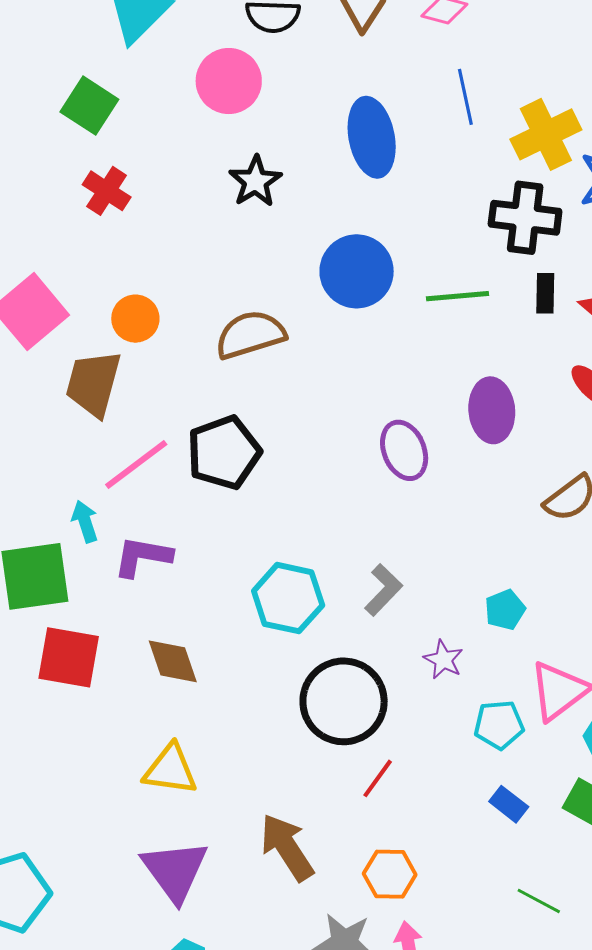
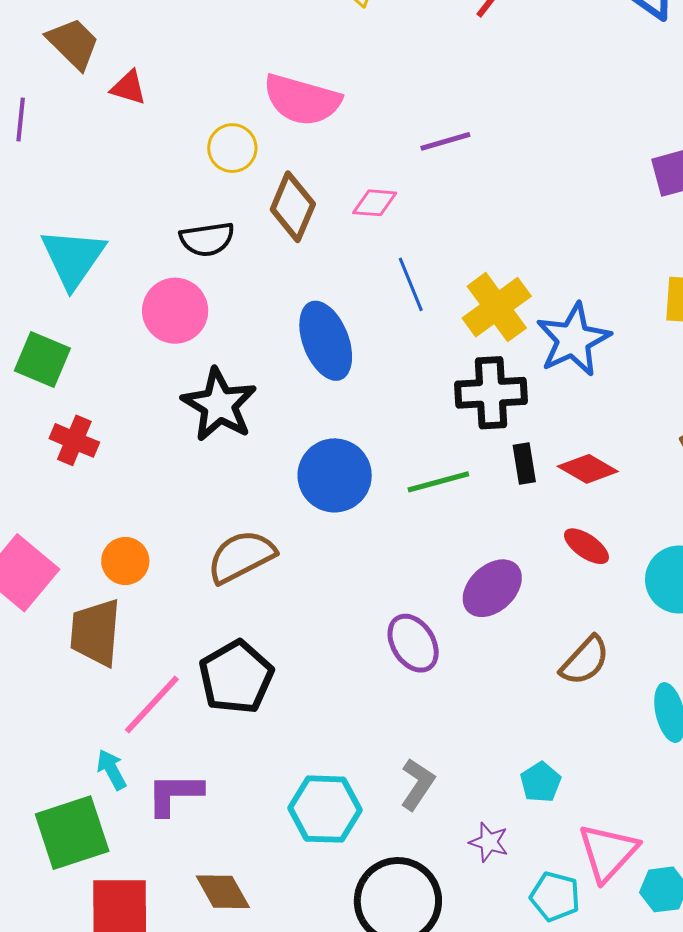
black star: (255, 181) -> (219, 405), size x1.4
purple ellipse: (492, 410) -> (492, 588), turned 62
cyan pentagon: (499, 725) -> (555, 896), turned 30

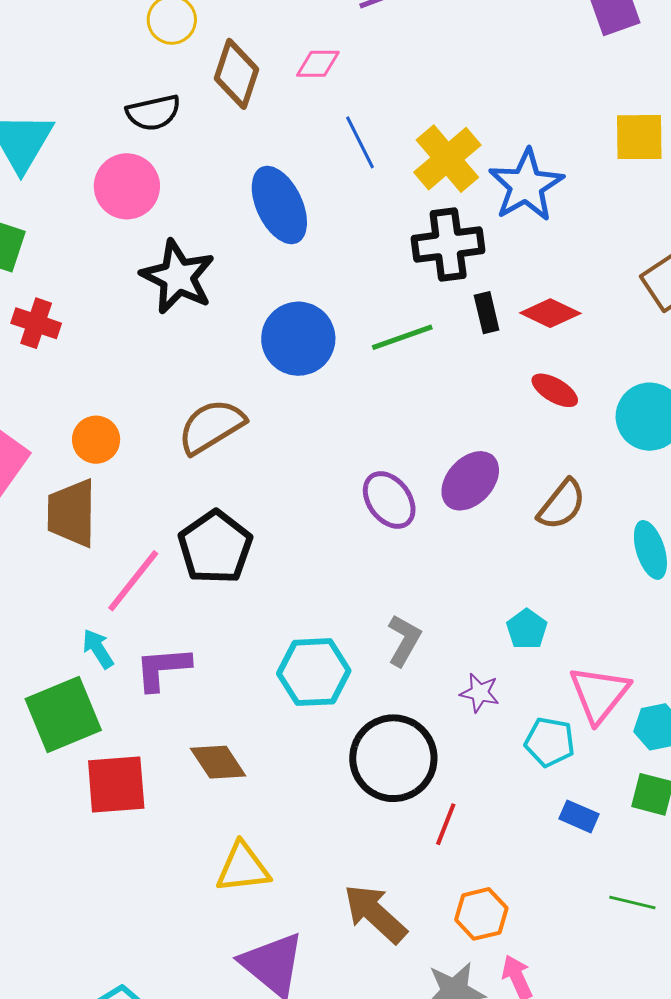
purple ellipse: (492, 588) -> (470, 481), moved

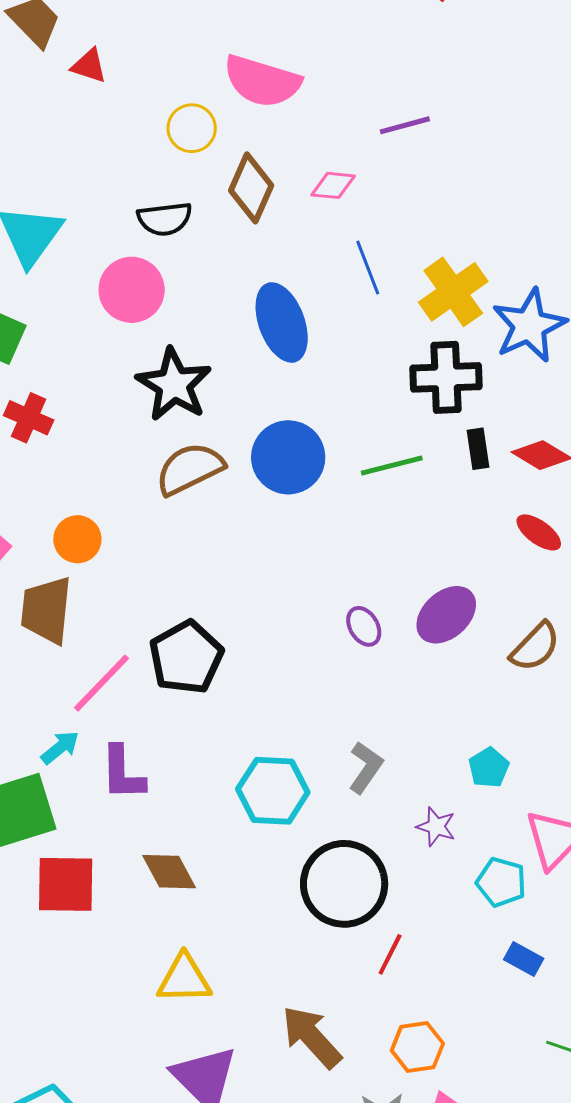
brown semicircle: (211, 426) -> (190, 469), moved
purple ellipse: (389, 500) -> (364, 626), size x0.7
cyan arrow: (98, 649) -> (60, 748), turned 78
purple L-shape: (163, 668) -> (123, 773), turned -92

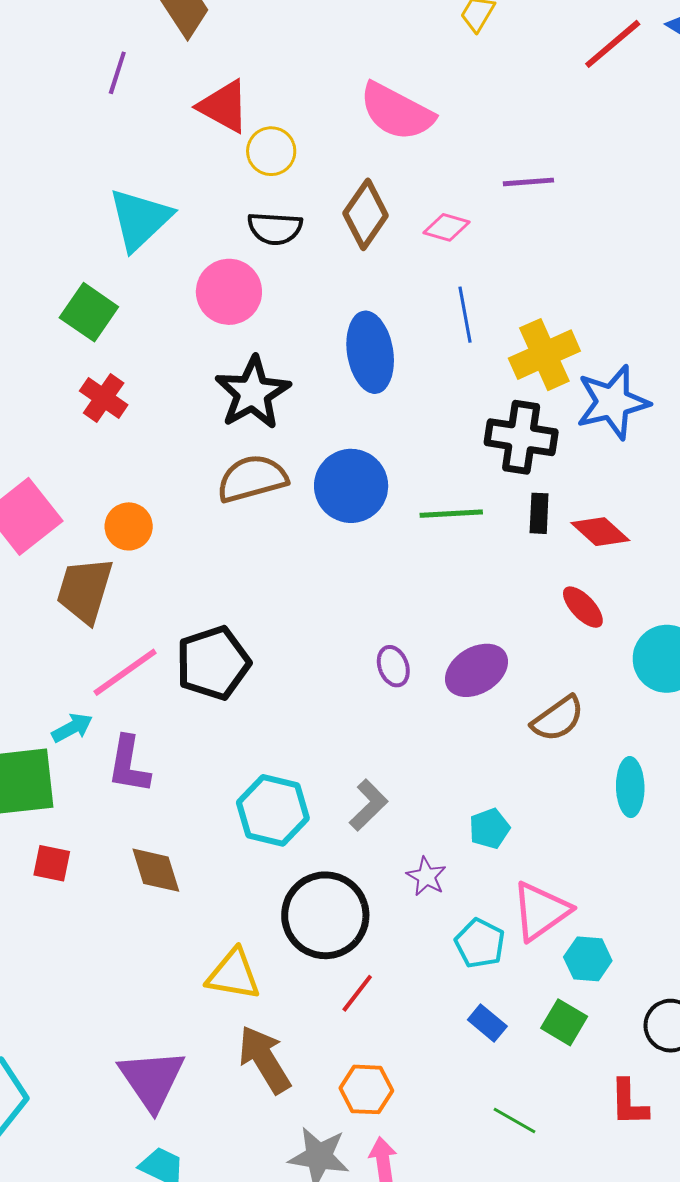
red triangle: (89, 66) -> (224, 106), moved, size x1.5
yellow circle: (192, 128) -> (271, 151), moved
red square: (66, 884) -> (52, 863), size x0.6
yellow triangle: (184, 979) -> (234, 975), moved

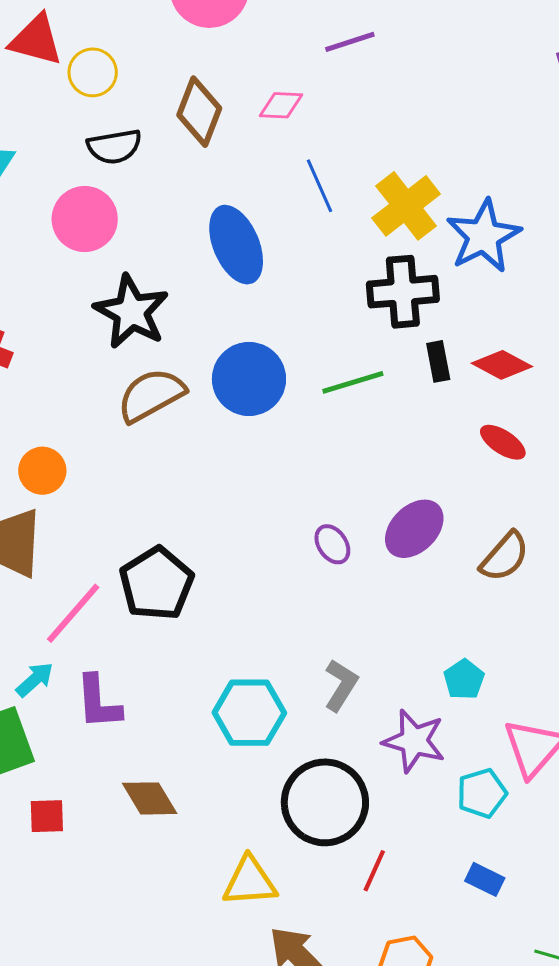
purple star: (426, 877) -> (414, 741), size x1.6
cyan pentagon: (480, 943) -> (482, 793), turned -30
blue rectangle: (487, 1023) -> (485, 879), moved

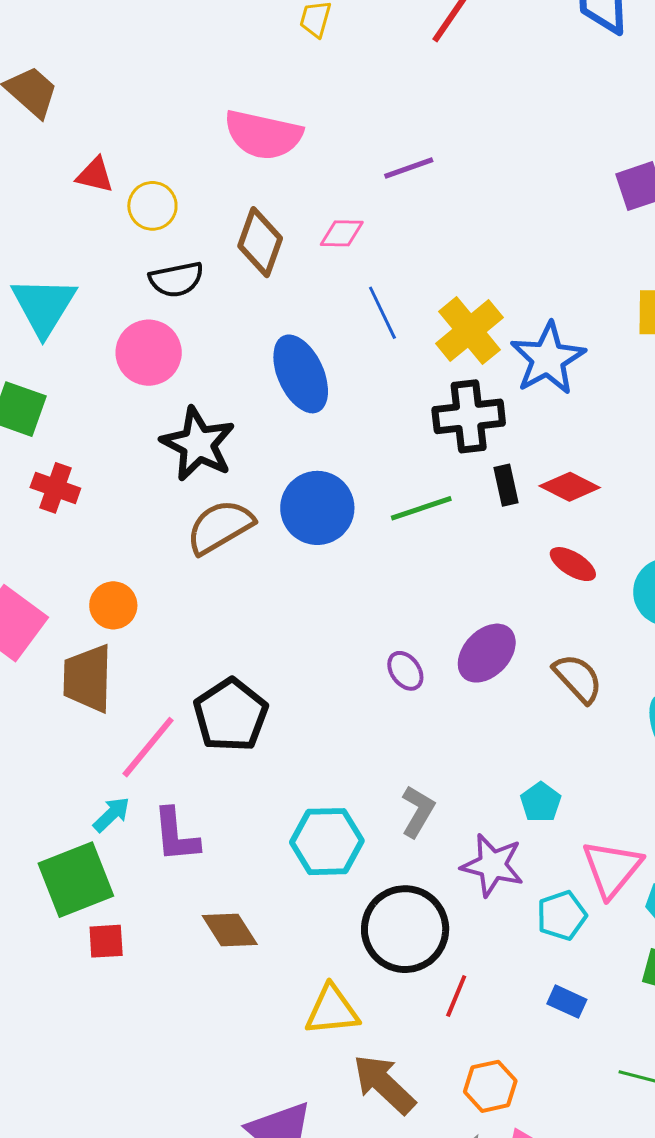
red triangle: (36, 40) -> (95, 175), size x0.7
brown semicircle: (505, 557) -> (578, 678), turned -82
red square: (47, 816) -> (106, 941), moved

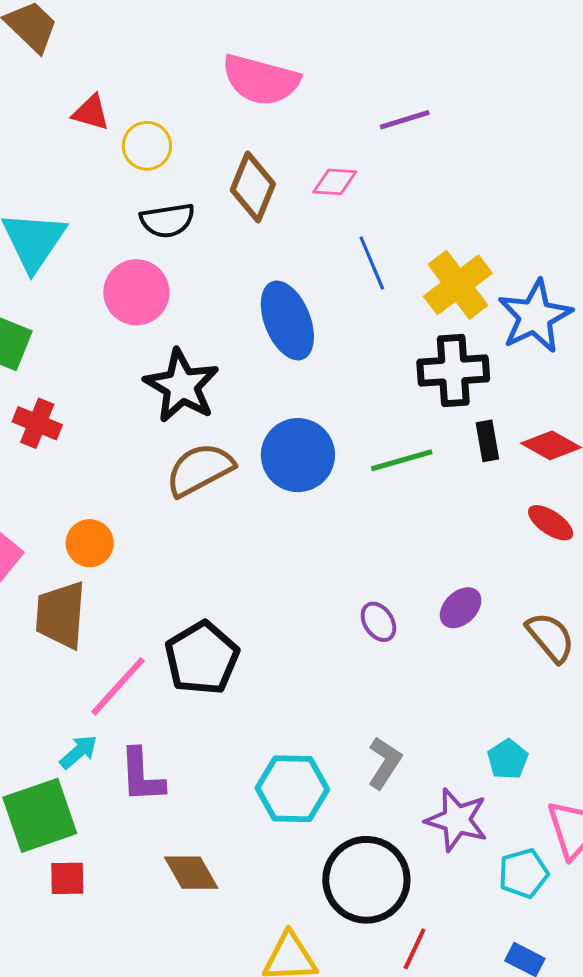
purple ellipse: (487, 653) -> (461, 608), size x0.7

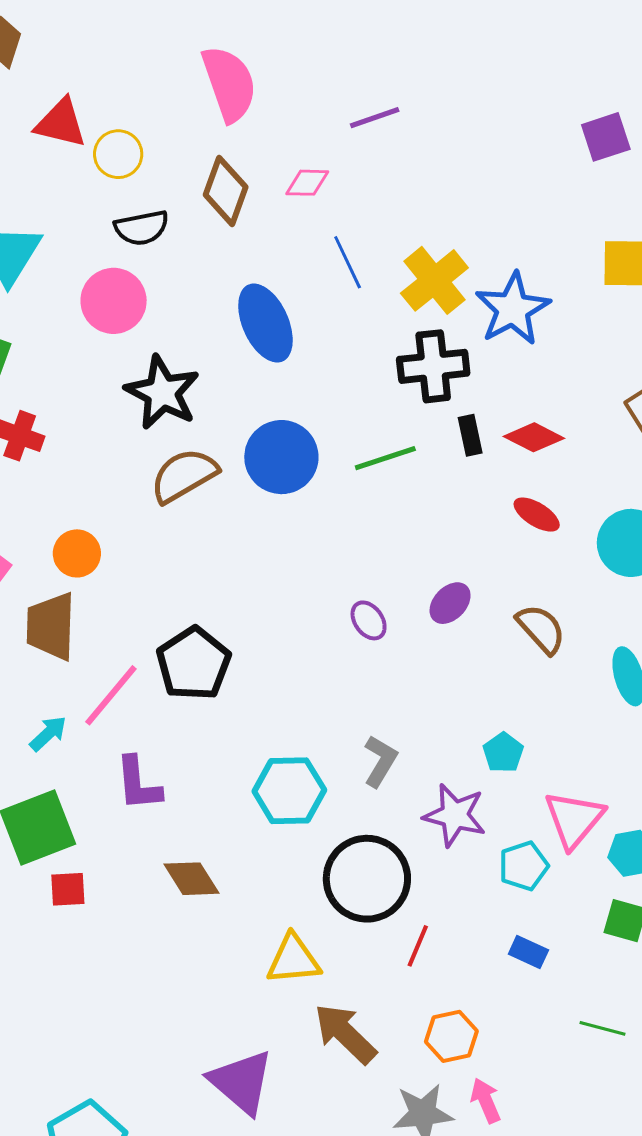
pink semicircle: (261, 80) -> (229, 84), turned -122
red triangle: (91, 113) -> (61, 123), size x1.4
cyan arrow: (78, 752) -> (48, 733), moved

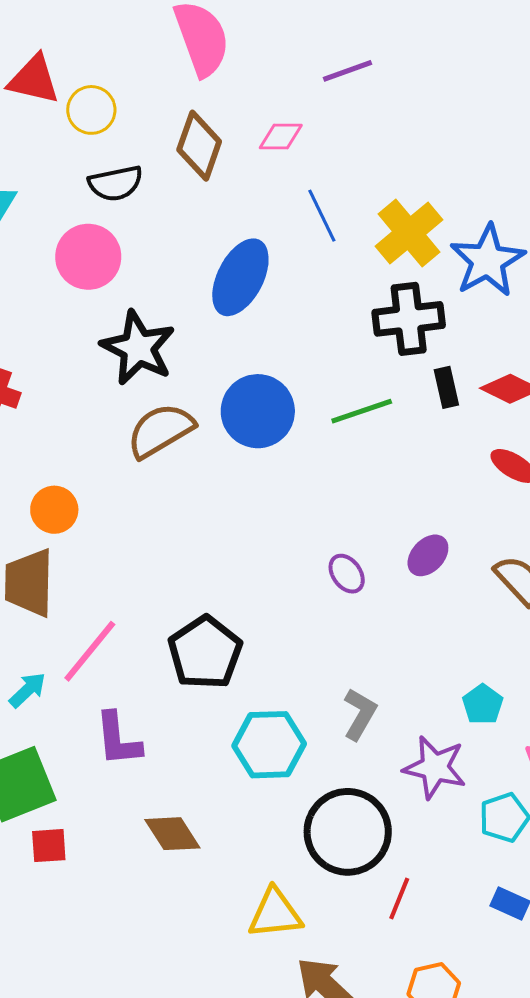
blue ellipse: (265, 323) -> (240, 277), turned 52
black pentagon: (194, 664) -> (205, 653), moved

